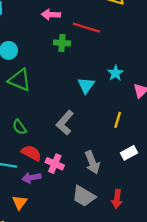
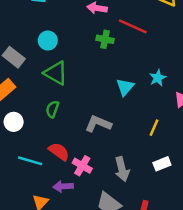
gray L-shape: (65, 123) -> (98, 124), turned 65
green semicircle: (19, 127) -> (52, 109), moved, turned 49
purple arrow: (31, 178) -> (63, 186), moved

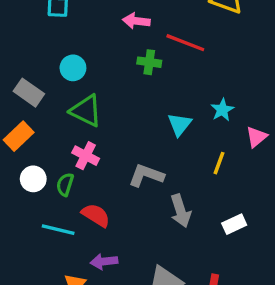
green semicircle: (52, 109) -> (65, 185), moved
yellow line: (154, 128) -> (219, 163), moved
pink cross: (82, 166) -> (86, 156), moved
gray arrow: (122, 169) -> (181, 211), moved

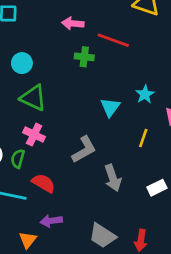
gray L-shape: (146, 175) -> (84, 150), turned 132

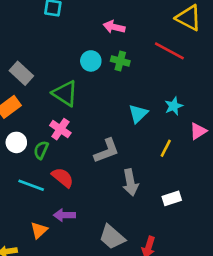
red line: (113, 40) -> (169, 51), moved
cyan circle: (22, 63) -> (91, 61), moved

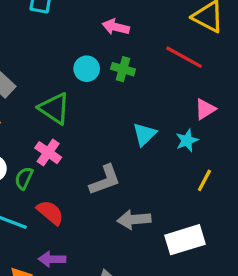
cyan star: (174, 106) -> (187, 140), moved
pink triangle: (198, 131) -> (205, 109), moved
yellow line: (166, 148) -> (204, 180), moved
gray arrow: (130, 182) -> (134, 219), turned 95
white rectangle: (172, 198) -> (185, 240), size x1.6

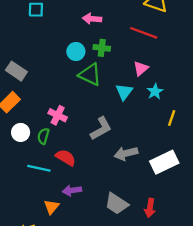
green triangle: (54, 108) -> (90, 75), moved
pink triangle: (205, 109) -> (141, 69), moved

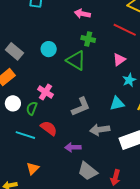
cyan circle: (76, 52) -> (49, 49), moved
cyan triangle: (124, 92) -> (117, 103), moved, turned 35
purple arrow: (72, 190) -> (73, 147), moved

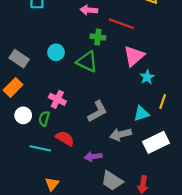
red line: (125, 30) -> (121, 24), moved
pink triangle: (119, 60) -> (134, 56), size x1.5
cyan triangle: (117, 103) -> (141, 114), moved

